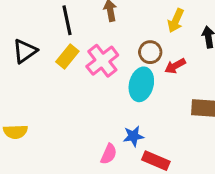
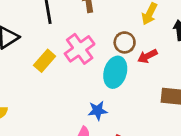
yellow rectangle: (67, 56) -> (45, 61), moved
blue star: (133, 136) -> (98, 111), moved

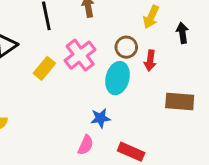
red arrow: (147, 56) -> (150, 61), turned -54

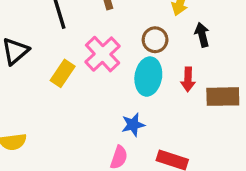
black arrow: (182, 33) -> (202, 35), moved
red arrow: (150, 61) -> (188, 79), moved

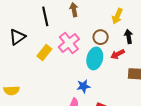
red arrow: (188, 79) -> (118, 54), moved, turned 56

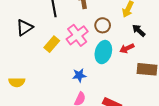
black arrow: (129, 36) -> (139, 30), turned -40
brown circle: (101, 37) -> (103, 25), moved
blue star: (83, 86) -> (79, 75), moved

